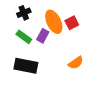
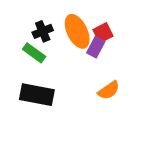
black cross: (24, 13) -> (43, 31), moved
purple rectangle: (43, 36) -> (96, 47), moved

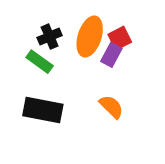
orange ellipse: (77, 31) -> (90, 37), turned 44
orange semicircle: (109, 90) -> (111, 107), moved, turned -100

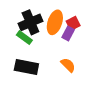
black cross: (50, 37) -> (30, 22), size x1.6

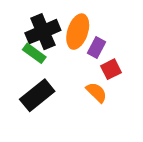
red square: (73, 23) -> (111, 69), moved
black rectangle: (26, 67) -> (37, 95), turned -50

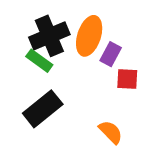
red square: (111, 69) -> (127, 79), turned 30
orange semicircle: (97, 92) -> (111, 132), moved

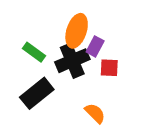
black cross: (49, 36) -> (72, 61), moved

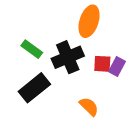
orange ellipse: (77, 31) -> (89, 21), moved
purple rectangle: (95, 46) -> (117, 67), moved

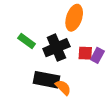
black rectangle: (34, 88) -> (46, 80), moved, turned 50
orange semicircle: (89, 106) -> (63, 87), moved

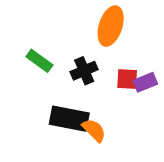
black cross: (56, 48) -> (84, 71), size x0.7
purple rectangle: (97, 55) -> (145, 82), turned 40

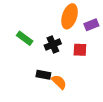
purple rectangle: (145, 82) -> (91, 25), moved
black rectangle: (69, 119) -> (43, 75), size x0.6

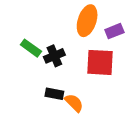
black cross: (53, 45) -> (54, 56), moved
red square: (80, 50) -> (100, 62), size x1.6

